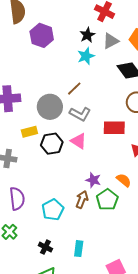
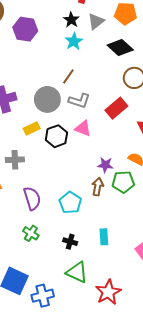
red rectangle: (114, 128) -> (116, 108), turned -30
green pentagon: (107, 200) -> (123, 182), turned -30

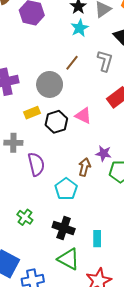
gray L-shape: (79, 101) -> (105, 61), moved, turned -95
brown arrow: (98, 187) -> (84, 167), moved
purple semicircle: (32, 198) -> (36, 164), moved
cyan rectangle: (104, 237) -> (97, 239), moved
black cross: (70, 242) -> (64, 228), size x1.5

